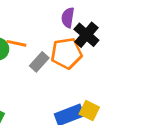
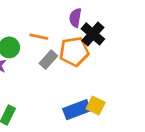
orange line: (16, 43) -> (39, 37), moved

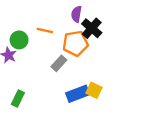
gray rectangle: (48, 60) -> (59, 63), moved

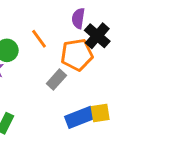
orange line: (45, 31) -> (39, 39), turned 42
yellow square: (94, 90) -> (100, 113), turned -35

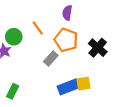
black cross: (97, 36) -> (98, 48), moved
orange pentagon: (77, 55) -> (66, 40), turned 30

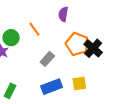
orange pentagon: (66, 40) -> (77, 44), moved
blue rectangle: (68, 87) -> (52, 87), moved

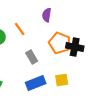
black cross: (93, 48) -> (75, 47), turned -30
gray rectangle: (47, 59) -> (32, 57), turned -72

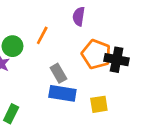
orange line: (20, 29) -> (42, 35), turned 64
blue rectangle: (36, 83) -> (62, 93), moved, turned 30

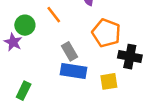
orange line: (42, 35) -> (54, 15), turned -66
black cross: (117, 60) -> (130, 57), moved

